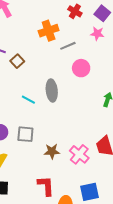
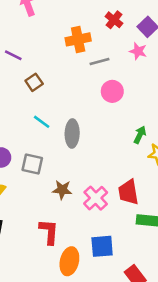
brown square: (17, 61) -> (34, 82), moved
gray ellipse: (52, 90) -> (72, 133), moved

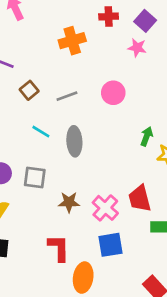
red cross: (114, 20) -> (109, 16), turned -36
gray line: (100, 61) -> (67, 96), moved
blue square: (102, 246) -> (110, 245), moved

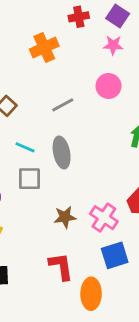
pink circle: (113, 93) -> (108, 86), moved
gray line: (67, 96) -> (63, 105), moved
gray square: (35, 178) -> (30, 179), moved

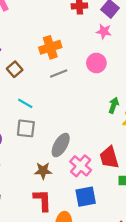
orange cross: (44, 48) -> (50, 47), moved
gray ellipse: (62, 152) -> (61, 145), moved, turned 35
brown star: (65, 217) -> (43, 171), moved

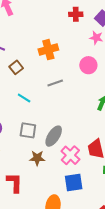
gray line: (59, 74) -> (55, 83), moved
gray square: (26, 128) -> (28, 130), moved
red L-shape: (42, 200) -> (14, 183), moved

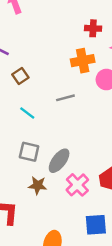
red cross: (76, 14) -> (93, 28), moved
orange cross: (48, 50) -> (83, 61), moved
blue square: (74, 182) -> (96, 225), moved

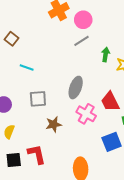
gray line: (65, 98) -> (81, 41), moved
gray ellipse: (59, 161) -> (76, 88), moved

